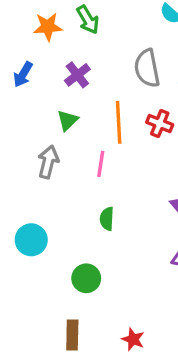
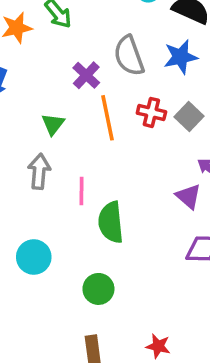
purple cross: (77, 75) -> (86, 75), moved
pink line: (101, 164) -> (82, 191), moved
green semicircle: (107, 219) -> (111, 222), size x1.6

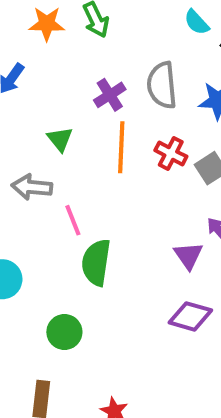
green triangle: (53, 124) -> (60, 139), turned -30
gray arrow: (39, 171) -> (32, 187), turned -104
pink line: (82, 191) -> (73, 220), turned -36

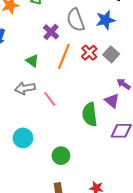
orange line: (121, 147) -> (64, 56), turned 35
red cross: (171, 153) -> (89, 53), turned 35
green semicircle: (96, 262) -> (90, 114), moved

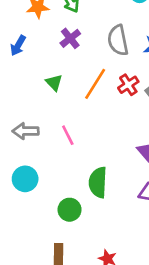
purple cross: (51, 32) -> (70, 38), moved
gray arrow: (25, 88) -> (26, 131), moved
green semicircle: (90, 114) -> (98, 182), moved

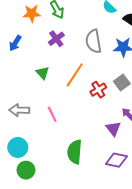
red cross: (128, 85) -> (98, 90), moved
green circle: (70, 210) -> (26, 170), moved

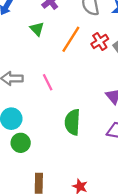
green triangle: (43, 73) -> (37, 29), moved
red cross: (98, 90) -> (100, 41), moved

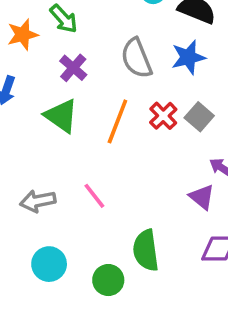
green triangle: (37, 29) -> (61, 116), size x1.5
green circle: (21, 143) -> (108, 280), moved

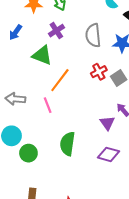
green triangle: (61, 116) -> (42, 55), turned -30
orange line: (117, 121) -> (60, 80), moved
green circle: (108, 280) -> (28, 153), moved

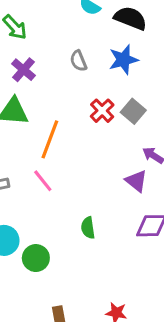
gray semicircle: (93, 35) -> (78, 61), size x0.6
green semicircle: (67, 144) -> (88, 228), size x0.6

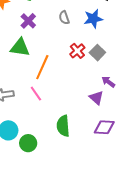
green semicircle: (88, 228) -> (63, 126), size x1.5

